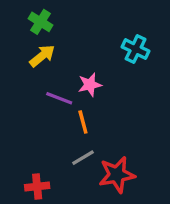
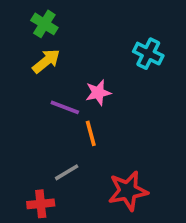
gray line: (83, 158) -> (67, 172), moved

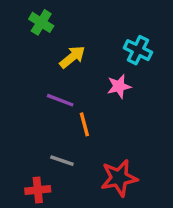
yellow arrow: (46, 61) -> (72, 57), moved
pink star: (98, 93) -> (119, 86), moved
gray line: (67, 172) -> (62, 161), turned 50

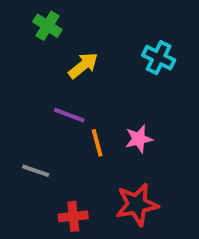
pink star: (119, 86) -> (139, 139), moved
gray line: (62, 161) -> (36, 171), moved
red cross: (38, 190) -> (73, 216), moved

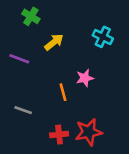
purple line: (69, 115) -> (19, 59), moved
pink star: (139, 139) -> (85, 78), moved
red cross: (73, 216) -> (59, 135), moved

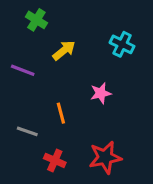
orange line: (63, 92) -> (61, 113), moved
red cross: (59, 135) -> (55, 160), moved, turned 30

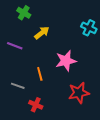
cyan cross: (122, 44) -> (89, 28), moved
pink star: (101, 93) -> (66, 61), size x1.5
red star: (105, 157) -> (79, 93), moved

